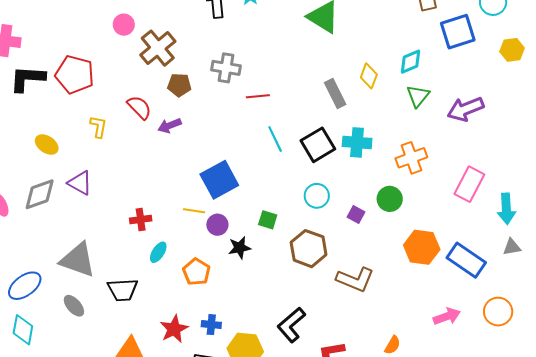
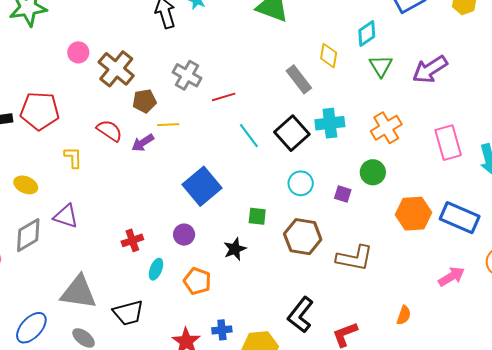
gray cross: (226, 68) -> (187, 75), turned 32
pink rectangle: (469, 184) -> (448, 143), turned -32
yellow line: (194, 211) -> (168, 125), moved
purple circle: (217, 225) -> (184, 235), moved

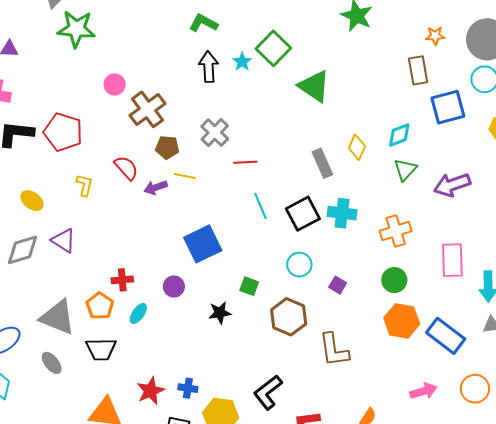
green circle: (373, 172) -> (394, 280), moved
brown L-shape: (355, 258) -> (334, 350), turned 57
orange pentagon: (197, 281) -> (100, 306), moved

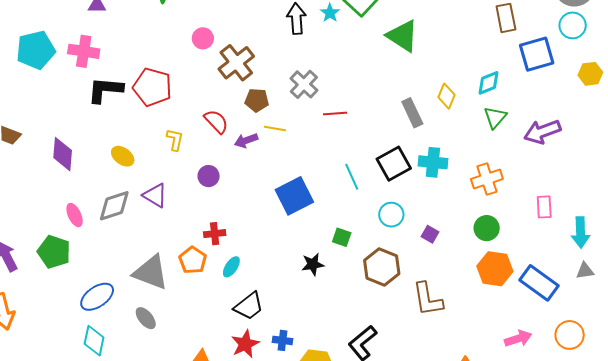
cyan line: (260, 206) -> (352, 177), moved
pink rectangle: (452, 260) -> (544, 207), size x0.7
purple circle: (174, 286) -> (209, 176), moved
black trapezoid: (101, 349) -> (249, 306), moved, turned -36

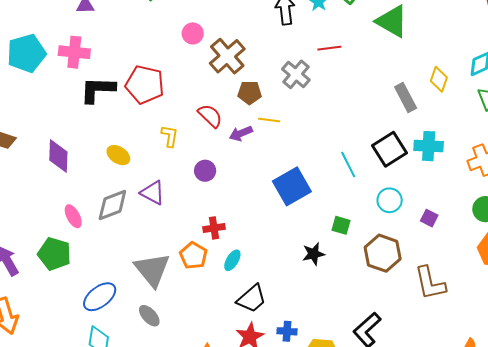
red line: (335, 114) -> (329, 48), moved
gray triangle: (151, 272) -> (152, 270), turned 33

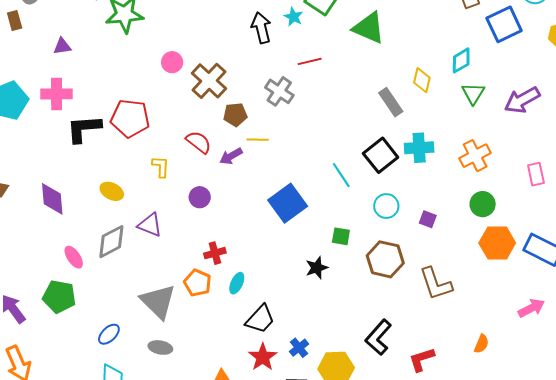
blue ellipse: (100, 297) -> (109, 334), size x0.7
gray ellipse: (149, 316) -> (160, 347), turned -30
blue cross: (287, 331) -> (299, 348), turned -36

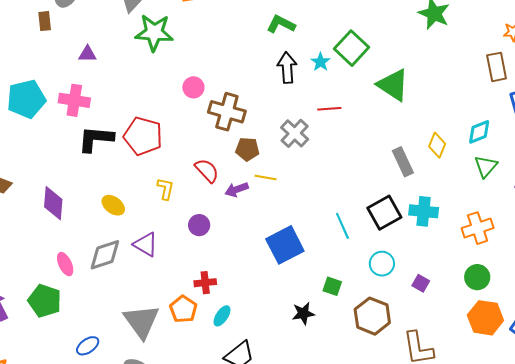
brown cross: (209, 81) -> (227, 112), turned -36

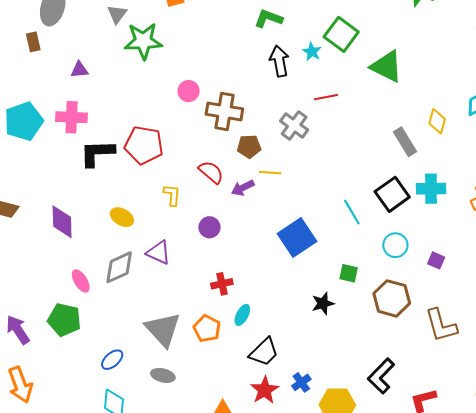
orange pentagon: (183, 309) -> (207, 329), moved

